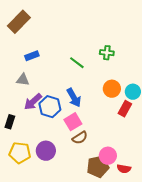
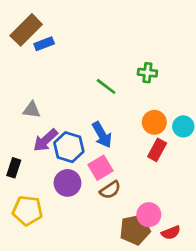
blue rectangle: (32, 56) -> (44, 44), moved
red rectangle: (125, 109) -> (157, 150), moved
purple circle: (46, 151) -> (67, 183), moved
red semicircle: (124, 169) -> (171, 233), turned -32

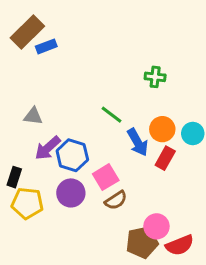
green line: (106, 86) -> (112, 115), moved
blue arrow: (102, 135) -> (138, 142), moved
yellow pentagon: (28, 211) -> (27, 203), moved
red semicircle: (171, 233) -> (180, 245), size x1.4

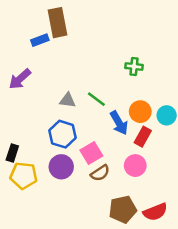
brown rectangle: (27, 32) -> (57, 23), moved, turned -56
gray triangle: (33, 116) -> (68, 100), moved
purple arrow: (48, 148) -> (20, 79), moved
pink circle: (156, 226) -> (135, 166), moved

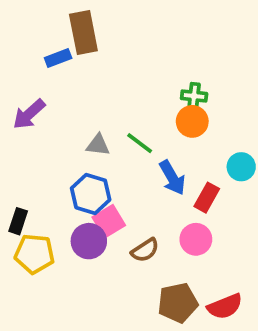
orange circle: (140, 112) -> (192, 121), moved
pink square: (91, 153) -> (109, 221), moved

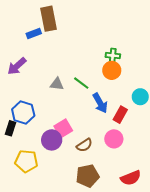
blue hexagon: (91, 194) -> (23, 113), moved
yellow pentagon: (34, 254) -> (26, 161), moved
brown pentagon: (178, 303) -> (88, 176), moved

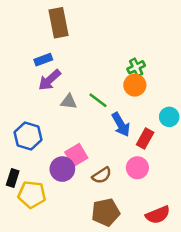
blue rectangle: (34, 33) -> (43, 60), moved
green cross: (113, 56) -> (136, 67), turned -32
purple arrow: (17, 66) -> (50, 80), moved
black rectangle: (11, 128) -> (13, 178), moved

